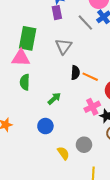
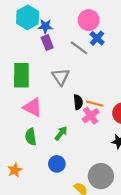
pink triangle: (21, 58) -> (33, 107), moved, turned 36
green semicircle: (25, 82) -> (31, 137), moved
pink cross: (92, 107) -> (91, 116), moved
gray circle: (84, 145) -> (101, 176), size x1.5

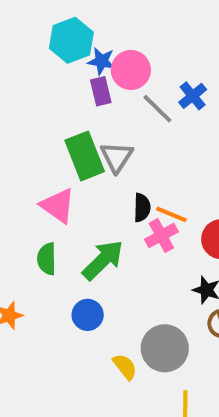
pink circle: (89, 20) -> (131, 70), moved
green rectangle: (21, 75) -> (85, 156), moved, turned -30
green arrow: (61, 133) -> (103, 260), size x1.6

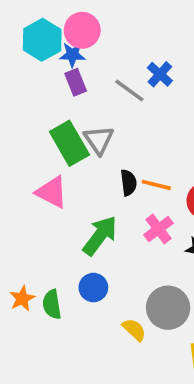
pink circle: (131, 70) -> (82, 30), moved
pink cross: (161, 236) -> (159, 229), moved
green semicircle: (47, 259) -> (52, 304), moved

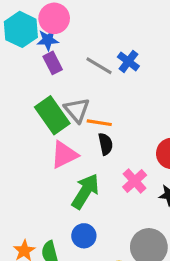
blue cross: (160, 74) -> (128, 61), moved
orange line: (156, 185) -> (99, 123), moved
pink triangle: (52, 192) -> (64, 155), moved, turned -48

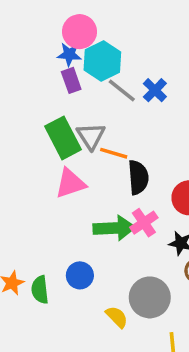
cyan hexagon: (21, 29) -> (102, 61), moved
black semicircle: (105, 144) -> (138, 177), moved, size x1.4
green arrow: (85, 191) -> (114, 228), moved, turned 48

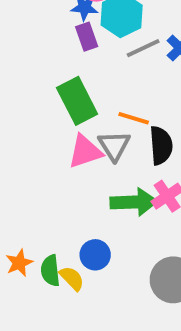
gray line: (122, 90) -> (143, 48), turned -64
gray triangle: (91, 136) -> (114, 146), moved
yellow semicircle: (117, 317) -> (72, 278), moved

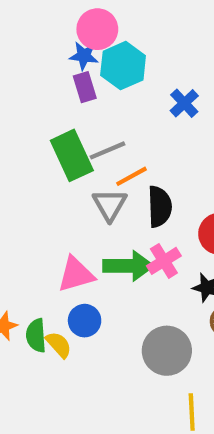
gray line: (143, 48) -> (107, 150), moved
orange line: (134, 118) -> (132, 176), turned -48
pink triangle: (85, 152) -> (76, 274), moved

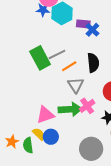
purple rectangle: (85, 87) -> (83, 24), moved, turned -64
gray triangle: (110, 205) -> (76, 85), moved
black semicircle: (160, 207) -> (93, 63), moved
yellow semicircle: (59, 345) -> (39, 134), moved

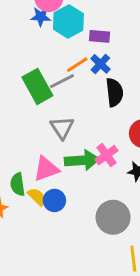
blue cross: (92, 30) -> (100, 64), moved
orange line: (69, 66) -> (77, 65), moved
gray triangle: (76, 85) -> (62, 128), moved
green semicircle: (28, 145) -> (18, 184), moved

